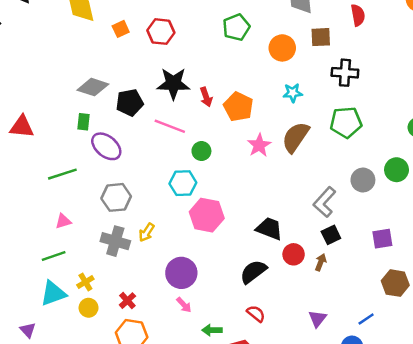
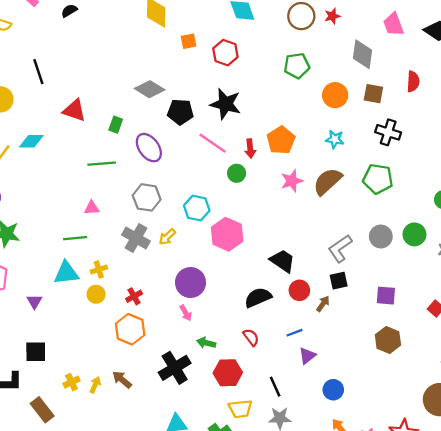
red arrow: (206, 97) -> (250, 149), moved
green rectangle: (83, 122) -> (116, 125), moved
cyan hexagon: (183, 183) -> (197, 208), moved
blue line: (366, 319) -> (294, 333), moved

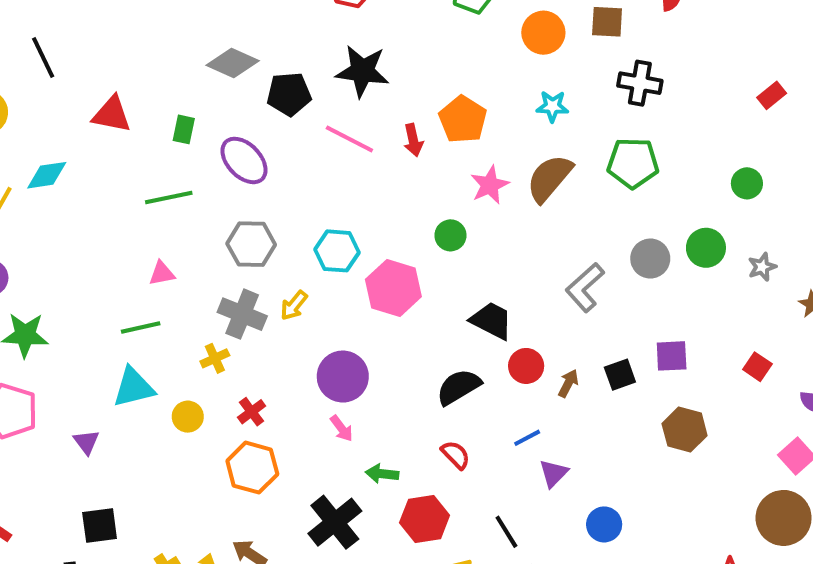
green circle: (237, 173) -> (450, 235), moved
yellow cross: (99, 270) -> (215, 358), moved
black square: (339, 281) -> (620, 375), moved

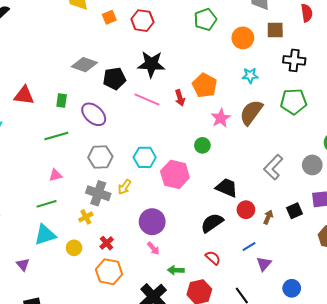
gray circle: (650, 259) -> (312, 165), moved

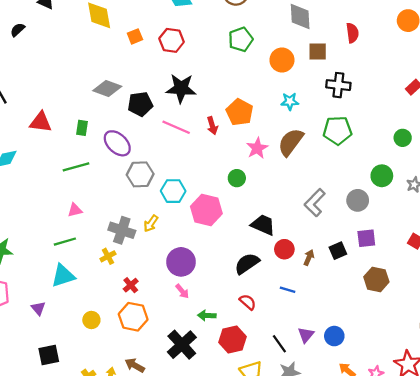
gray hexagon: (100, 157) -> (140, 174), moved
blue line: (249, 247) -> (288, 290), turned 48
yellow circle: (74, 248) -> (91, 320), moved
purple triangle: (264, 264) -> (306, 335), moved

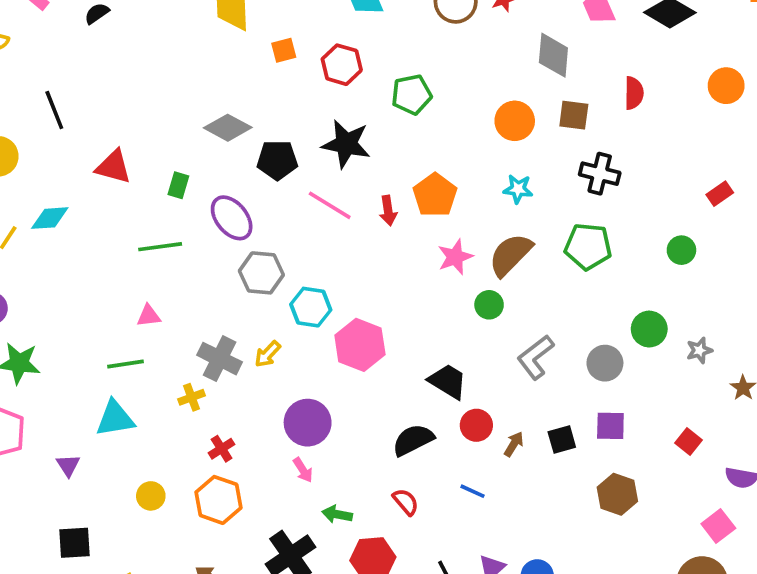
green pentagon: (241, 39) -> (412, 95), moved
green circle: (403, 138) -> (681, 250), moved
green circle: (237, 178) -> (489, 305), moved

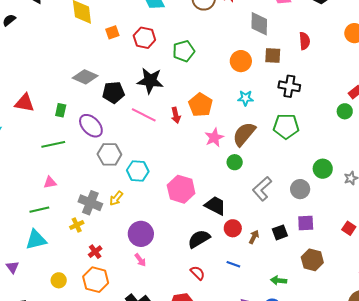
green circle: (681, 250) -> (345, 111), moved
pink hexagon: (360, 345) -> (181, 189), moved
green arrow: (337, 514) -> (279, 280), moved

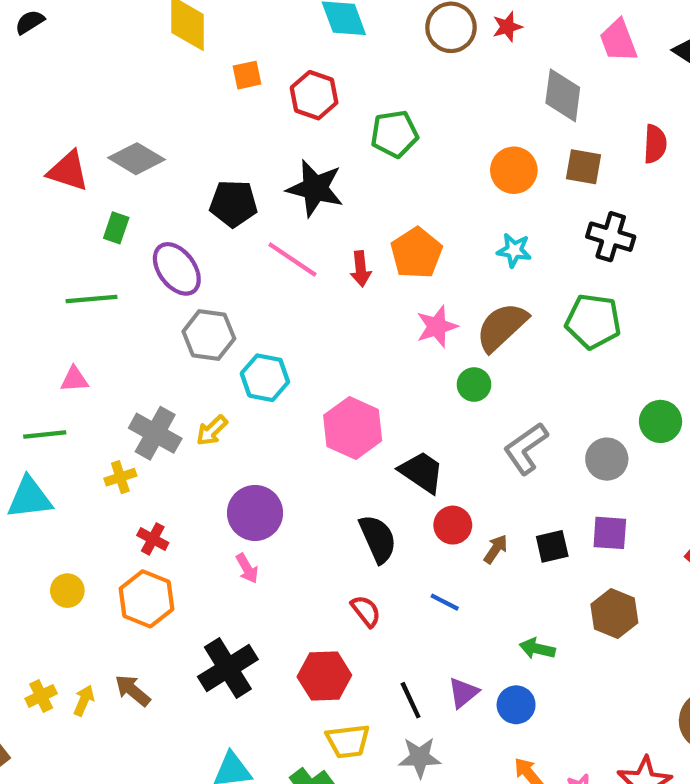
gray diamond: (85, 77) -> (136, 159), moved
red triangle: (25, 103) -> (68, 171), moved
black semicircle: (199, 239) -> (378, 539), turned 90
red cross: (95, 252) -> (153, 539), turned -32

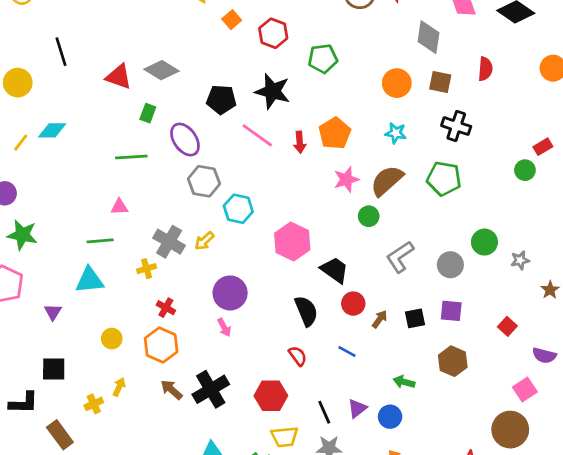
orange square: (247, 75) -> (232, 20), turned -30
brown arrow: (133, 690) -> (171, 390), moved
yellow arrow: (84, 700) -> (119, 387), moved

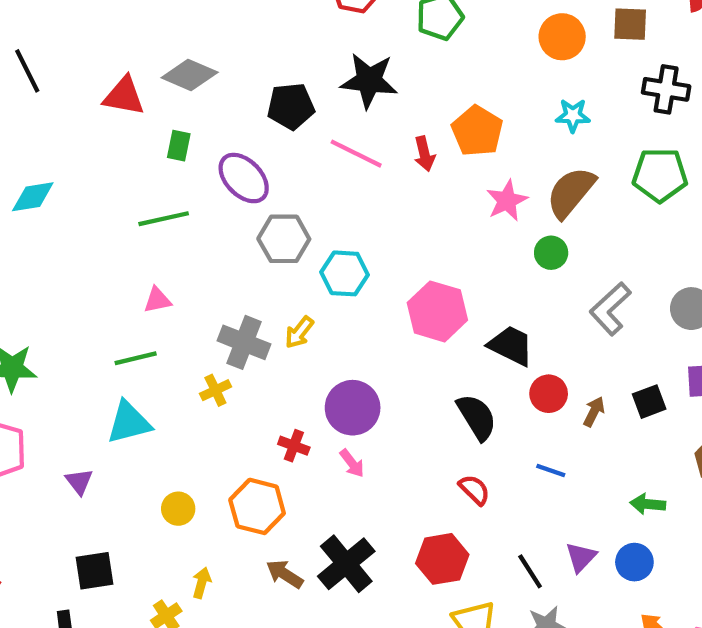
red cross: (166, 308) -> (294, 446), moved

